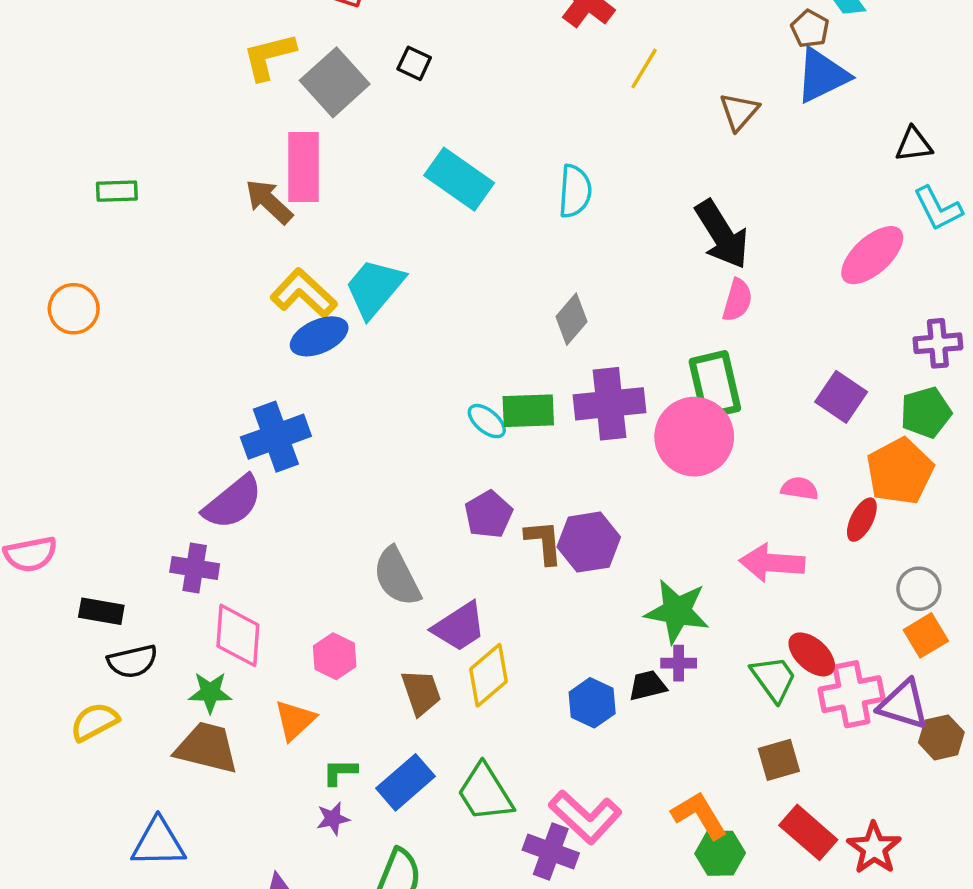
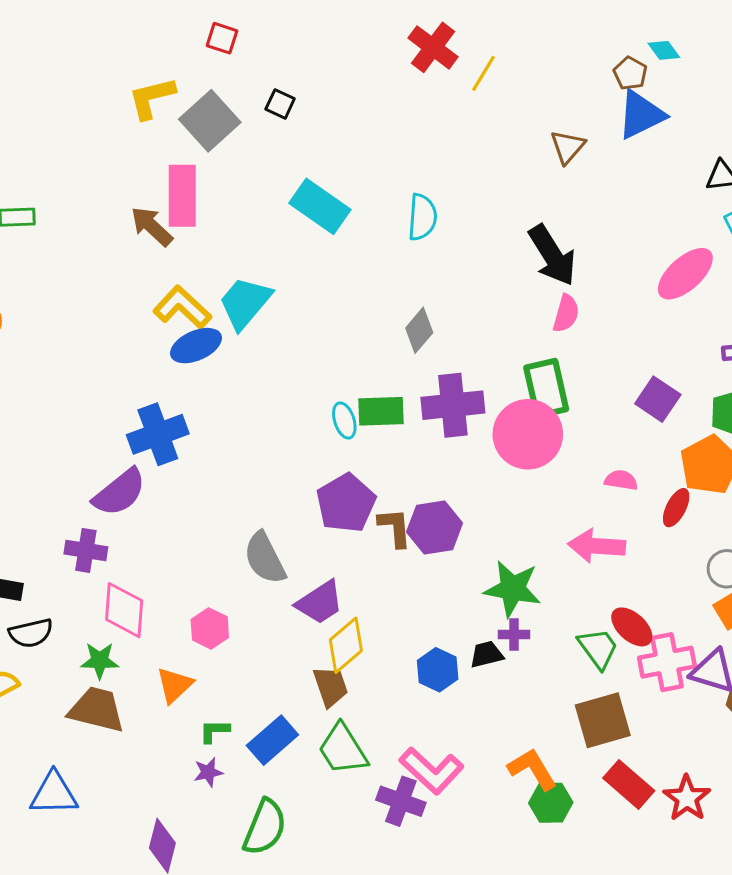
yellow line: (644, 68) -> (483, 73), moved
cyan ellipse: (487, 421) -> (344, 420), turned 32
purple pentagon: (489, 514) -> (346, 503), size x1.4
brown trapezoid: (421, 692) -> (331, 687), moved
brown square: (779, 760) -> (603, 720), size x1.5

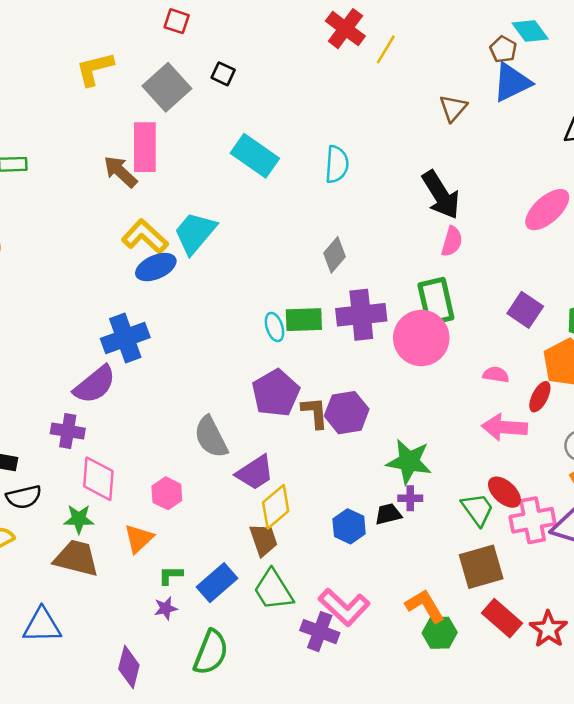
cyan diamond: (664, 50) -> (530, 31), size x1.4
yellow L-shape: (152, 98) -> (95, 69), moved
pink arrow: (597, 546) -> (504, 427), moved

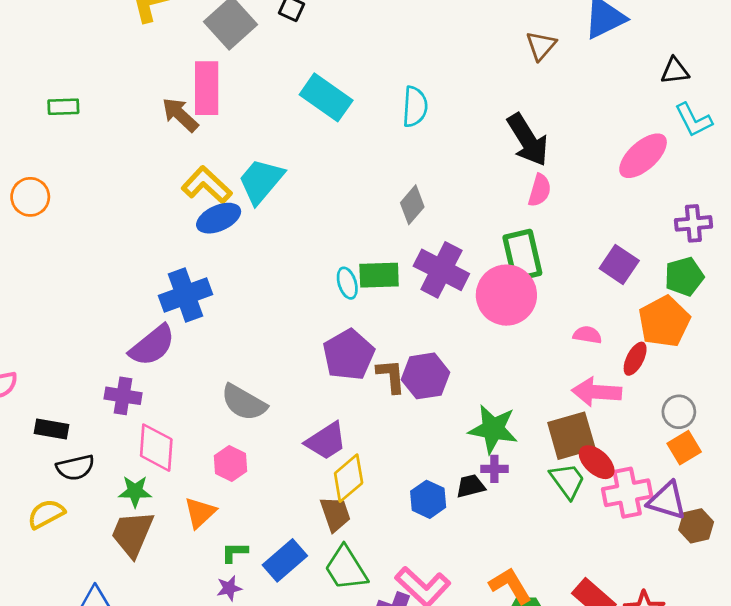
purple cross: (361, 315) -> (441, 270), turned 33
gray semicircle: (211, 437) -> (244, 402), moved, turned -33
brown trapezoid: (76, 558) -> (132, 534), turned -81
brown square: (481, 567) -> (571, 436), moved

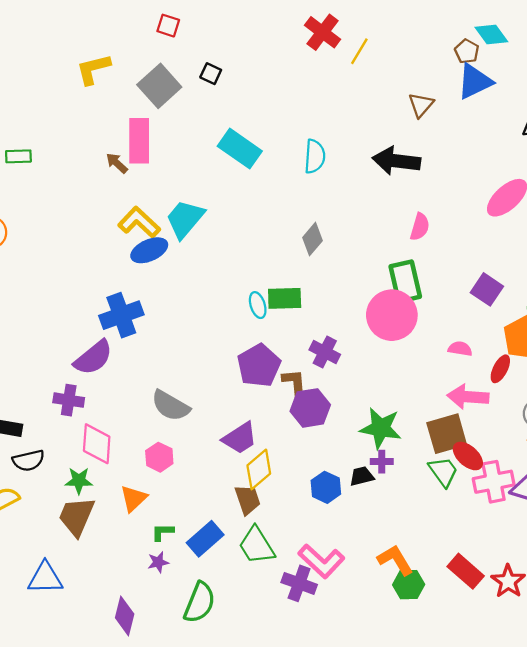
brown arrow: (180, 115) -> (117, 163), size x0.7
black arrow: (528, 140) -> (396, 161), moved, turned 129
purple cross: (441, 270) -> (325, 352), moved, size x0.7
purple hexagon: (426, 376) -> (310, 408), moved

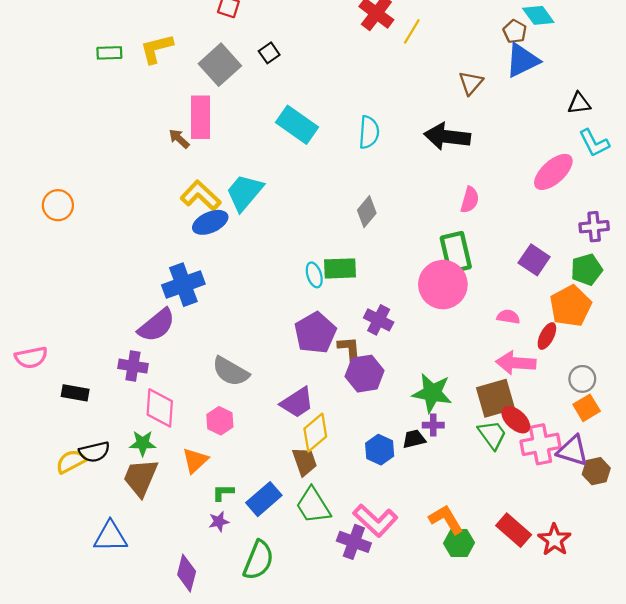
black square: (211, 74) -> (269, 53), turned 30
green rectangle: (18, 156) -> (109, 53), moved
black semicircle: (28, 460) -> (94, 452), moved

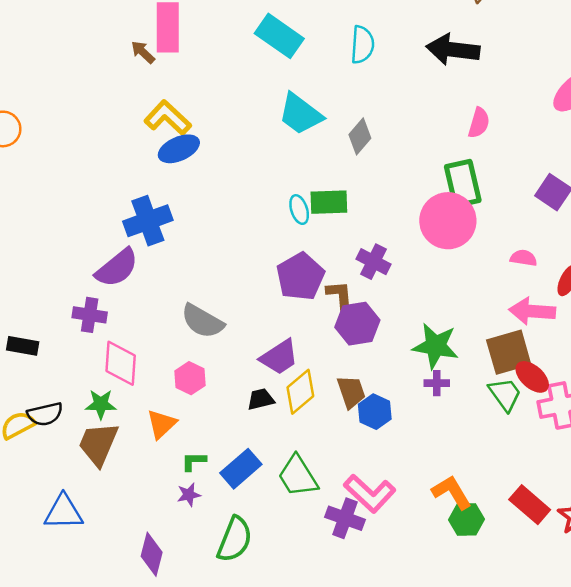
cyan trapezoid: (245, 192) -> (300, 114), moved, turned -93
black trapezoid: (414, 439) -> (261, 399), moved
brown trapezoid: (305, 461) -> (351, 392), moved

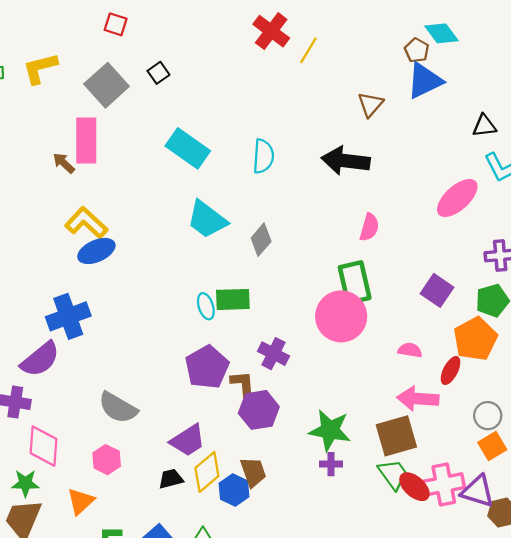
red ellipse: (532, 377) -> (414, 487), moved
blue hexagon: (375, 412) -> (234, 490), moved

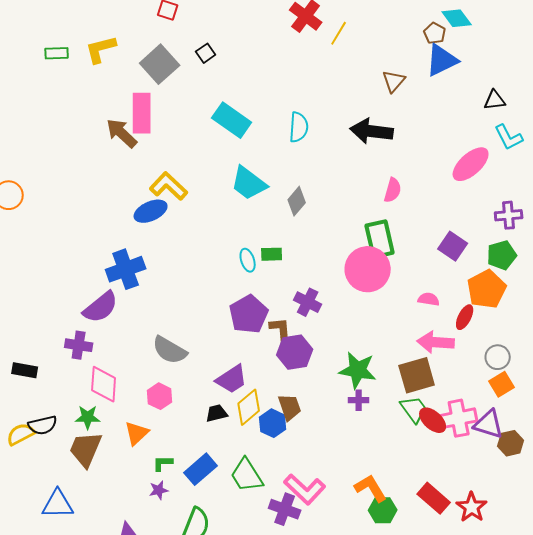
brown arrow: (64, 163) -> (122, 133), size x1.6
yellow L-shape: (86, 223) -> (169, 186), moved
green rectangle: (233, 299) -> (272, 254), size x0.7

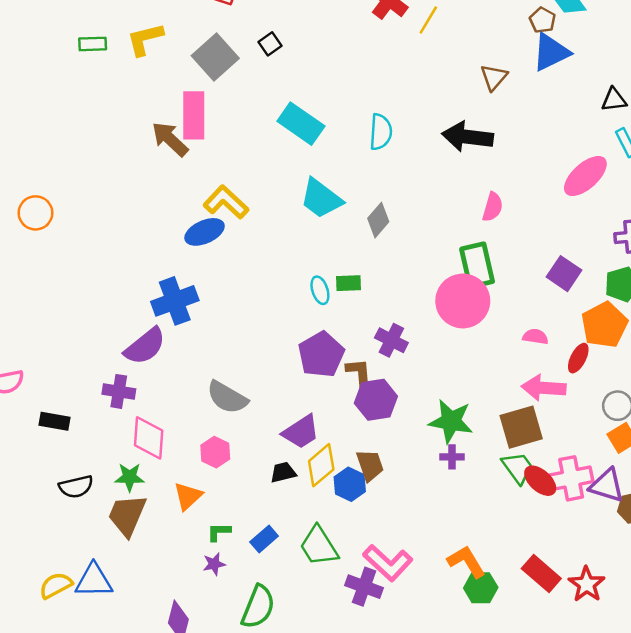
yellow semicircle: (21, 434) -> (56, 585), moved
blue rectangle: (201, 469) -> (264, 539), size x0.7

